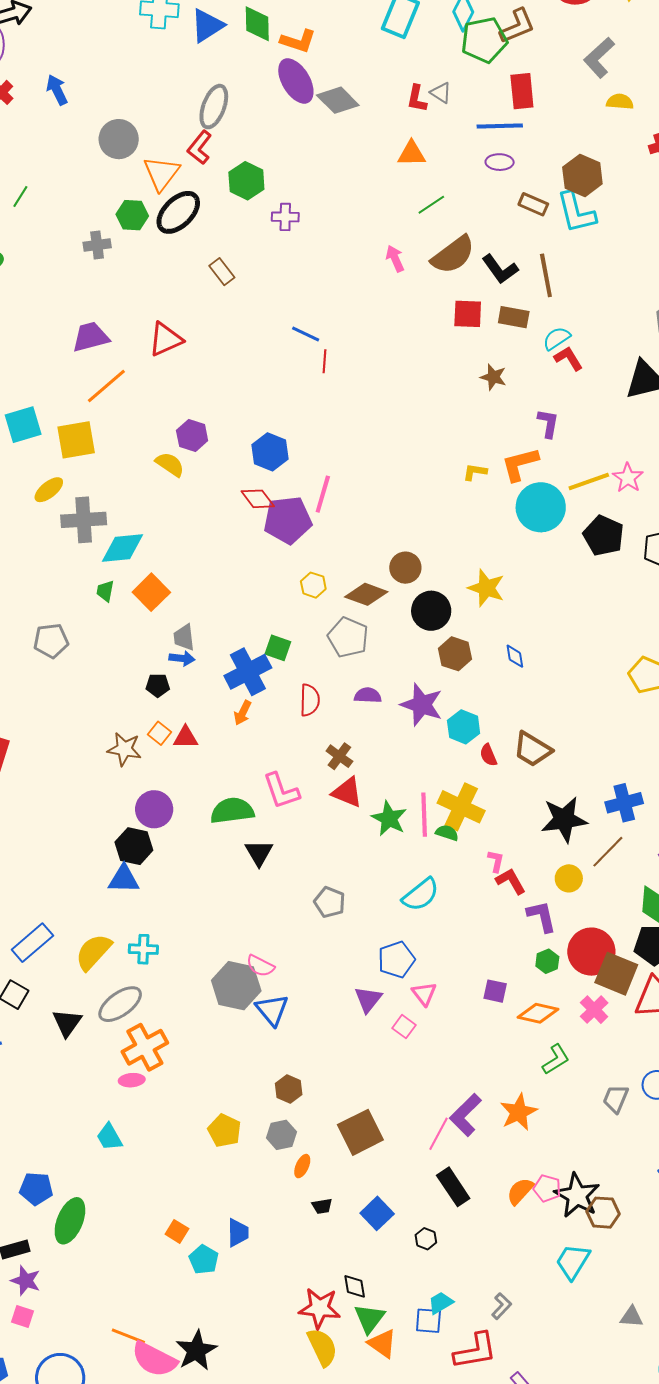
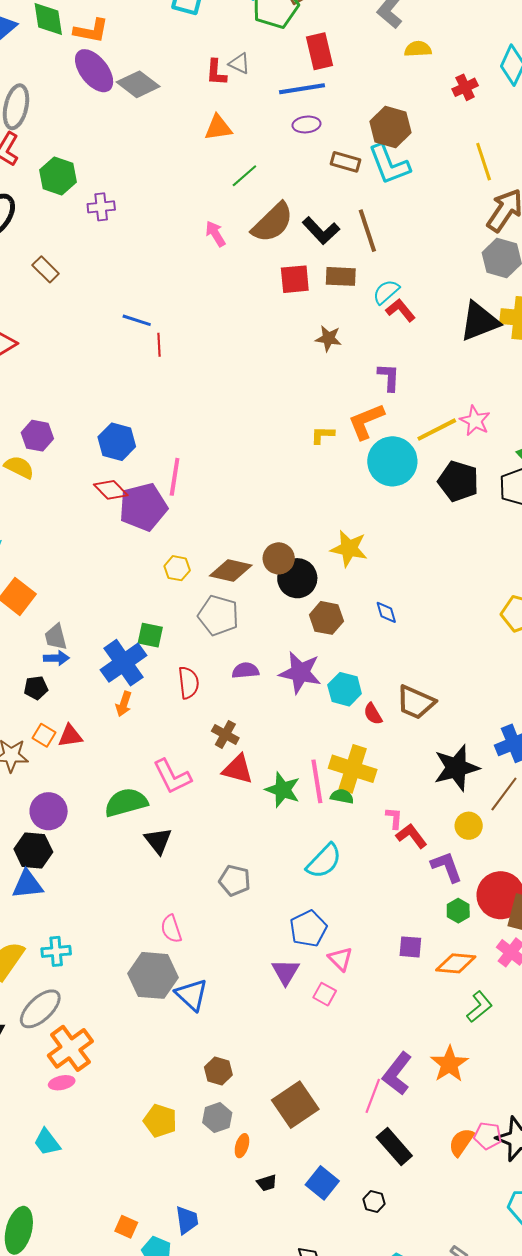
brown circle: (405, 568) -> (279, 558), moved
pink semicircle: (260, 966) -> (171, 929), moved, turned 52

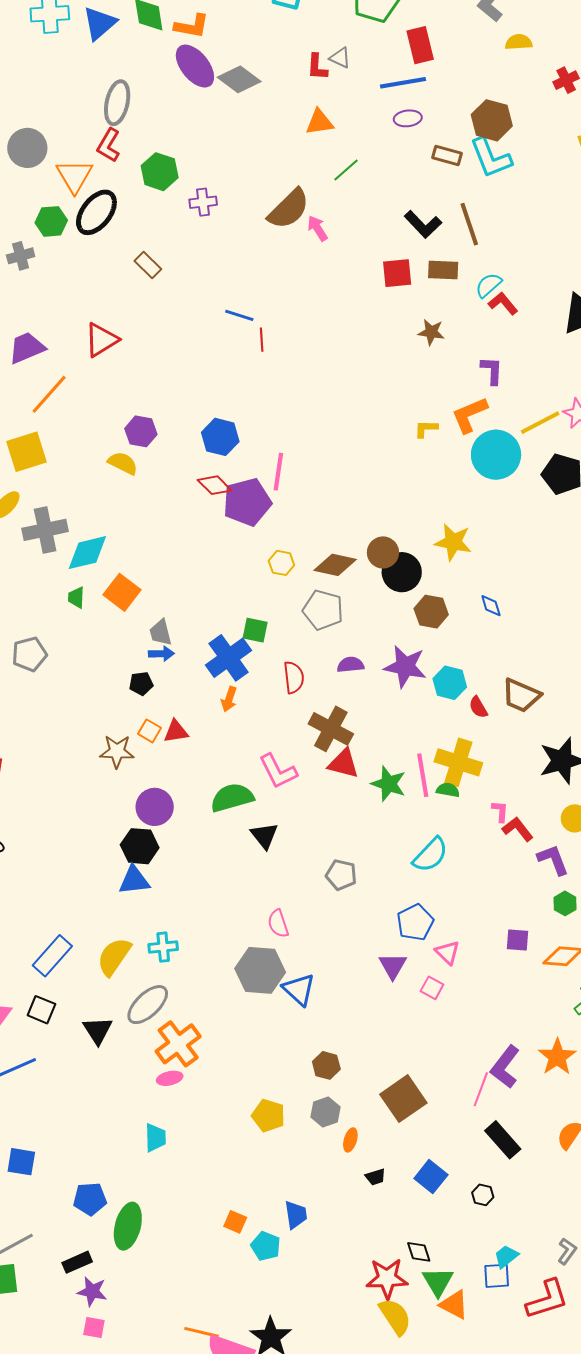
brown semicircle: (273, 223) -> (289, 209), moved
brown cross: (225, 734) -> (331, 729), size x1.6
cyan trapezoid: (47, 1142) -> (155, 1138), turned -144

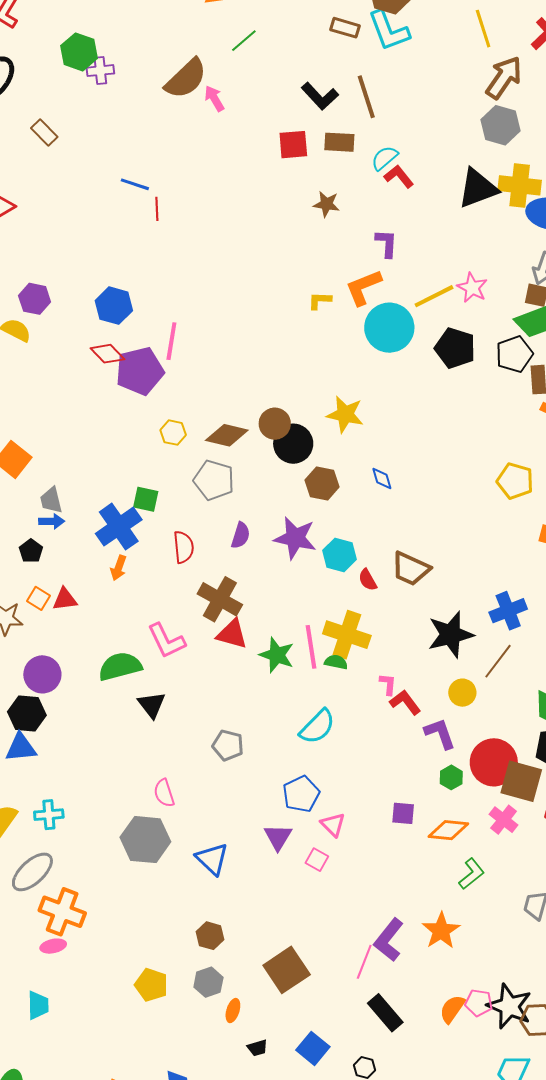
green hexagon: (160, 172) -> (79, 52), moved
purple semicircle: (351, 665) -> (241, 535), turned 112
black pentagon: (141, 684) -> (31, 551), turned -30
blue triangle: (299, 989) -> (212, 859), moved
orange cross: (178, 1044) -> (62, 912), turned -33

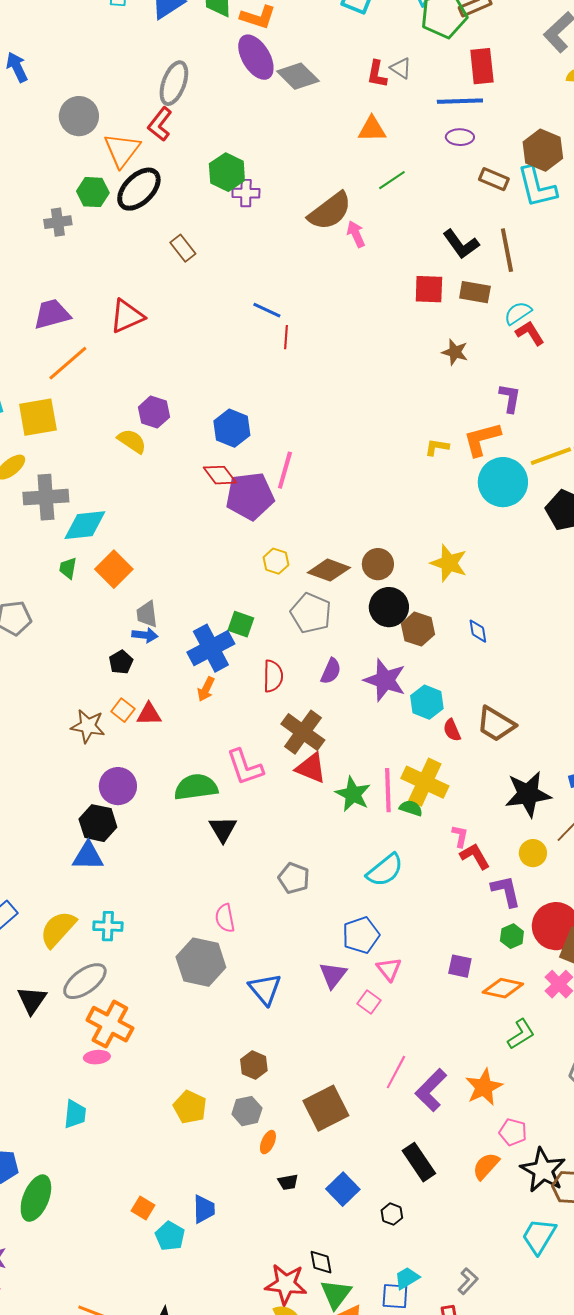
black circle: (293, 444) -> (389, 607), moved
pink line: (364, 962) -> (396, 1072), moved
pink pentagon: (479, 1003) -> (513, 1132), moved

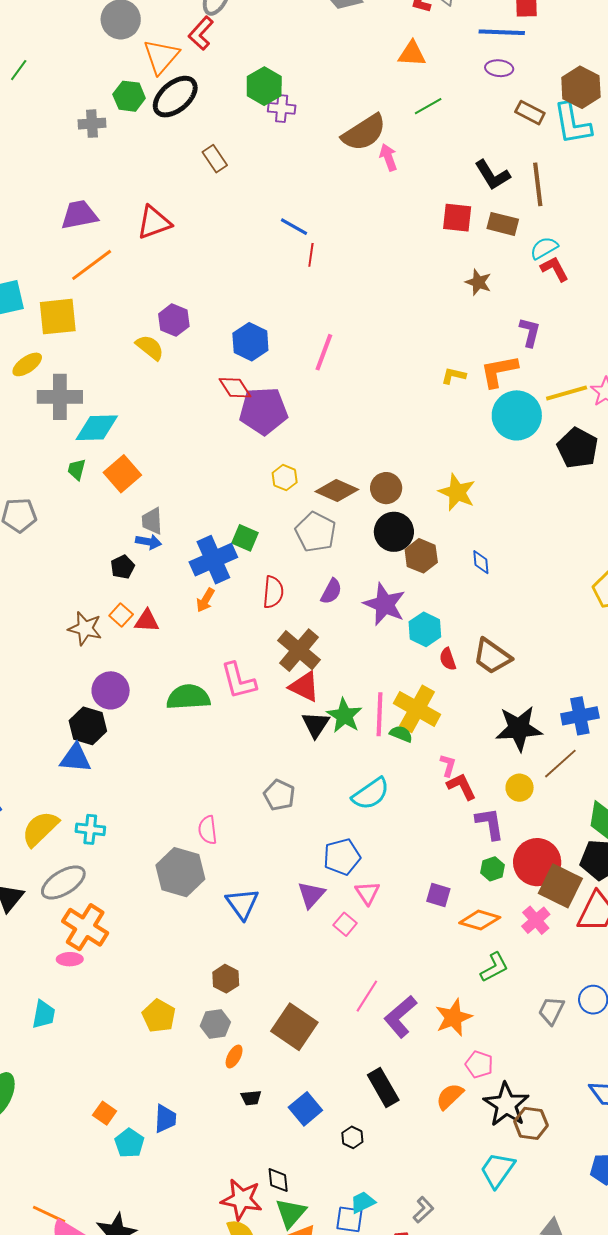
pink line: (285, 470) -> (324, 352), moved
black triangle: (223, 829) -> (316, 725), moved
brown square: (326, 1108) -> (294, 1027), turned -33

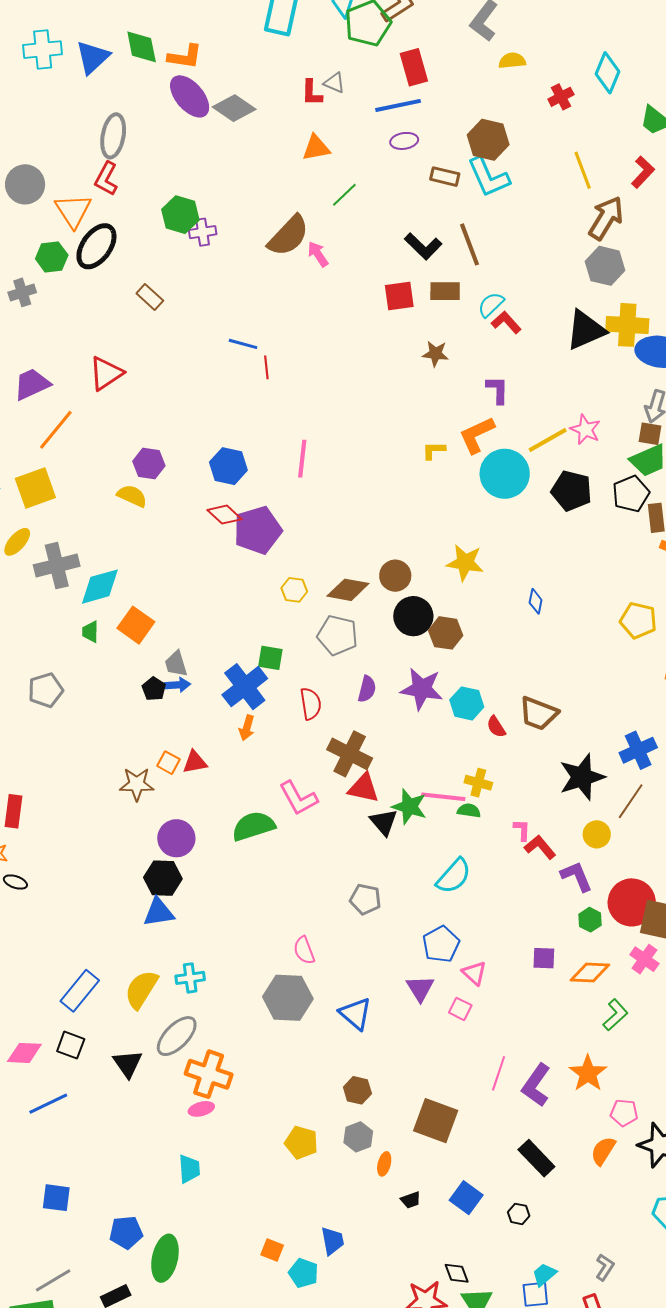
blue diamond: (481, 562) -> (536, 601), moved, turned 30
black pentagon: (123, 567) -> (154, 689), moved
yellow cross: (417, 709) -> (478, 783), size x0.6
pink line: (380, 714) -> (443, 797), turned -72

